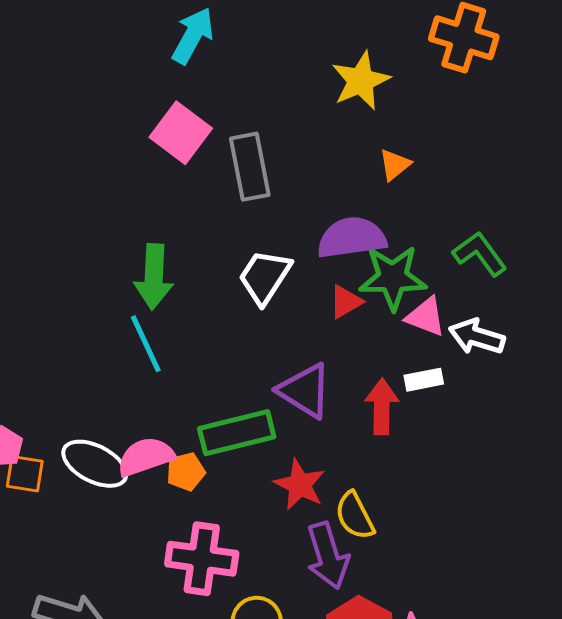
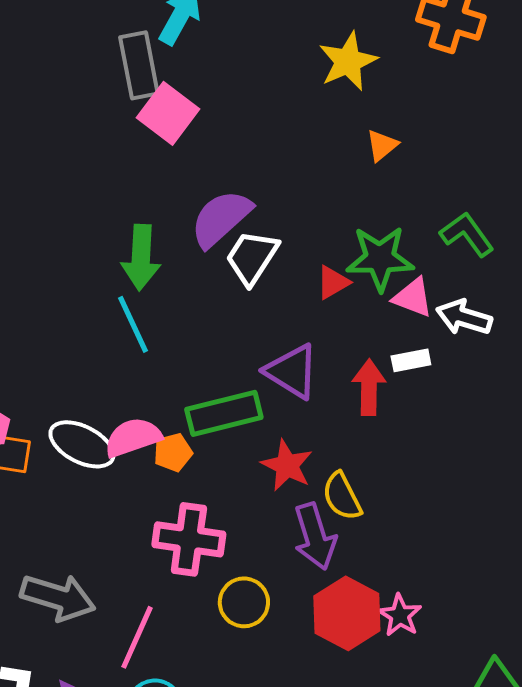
gray rectangle: (250, 167) -> (139, 65), moved
purple semicircle: (352, 238) -> (221, 218), moved, turned -34

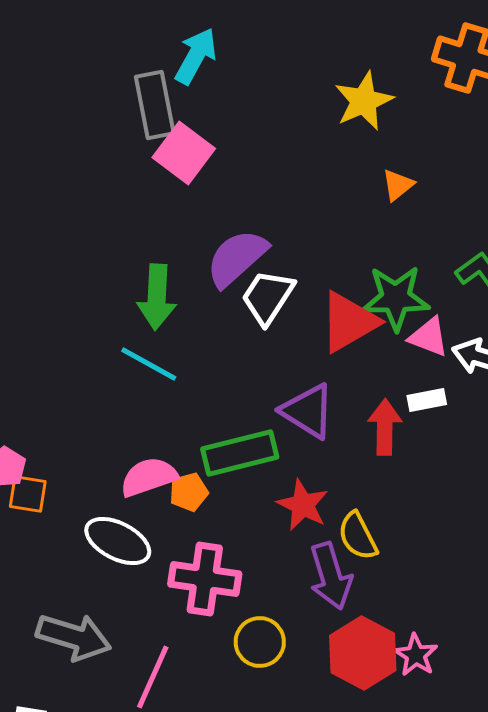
red triangle: (333, 282) -> (349, 322), size x1.8
cyan line: (133, 324) -> (149, 364), turned -36
white ellipse: (82, 444) -> (118, 541), moved

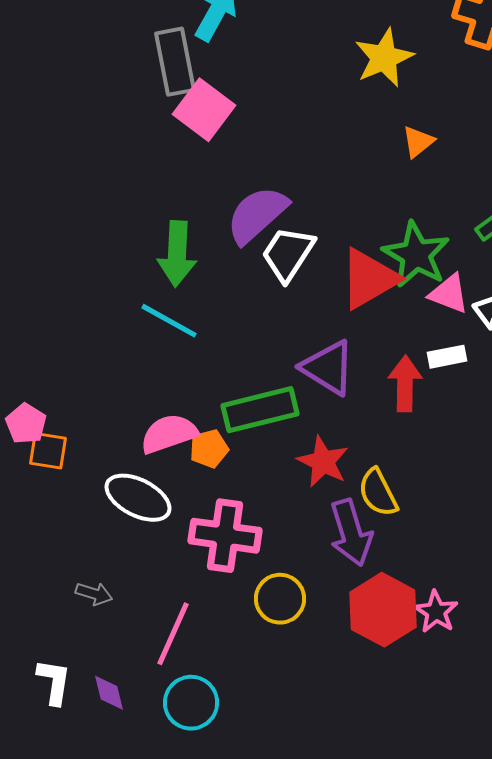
green star: (396, 298) -> (416, 255), turned 30
gray arrow: (74, 637) -> (94, 594), size x0.5

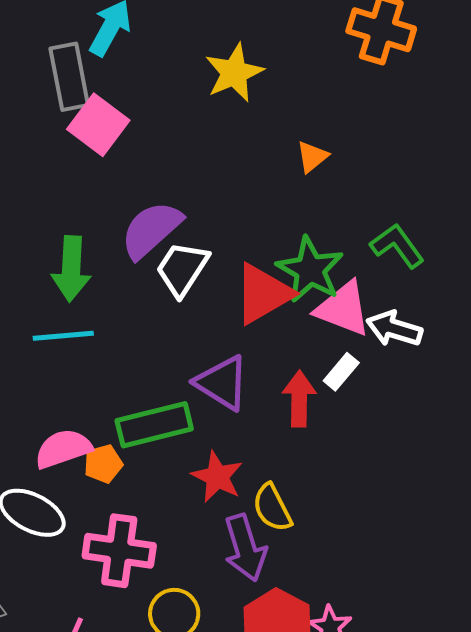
yellow star: (384, 58) -> (234, 73), moved
pink triangle: (449, 294) -> (343, 309), size x1.4
cyan line: (169, 321) -> (63, 336), turned -34
white rectangle: (447, 357) -> (341, 372), turned -39

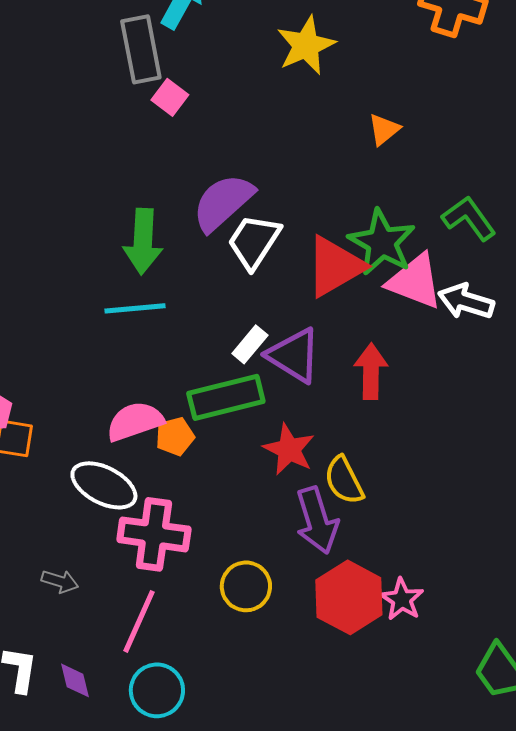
pink square: (98, 125) -> (170, 97), size x0.6
white rectangle: (341, 372) -> (250, 344), moved
pink cross: (119, 551) -> (154, 534), moved

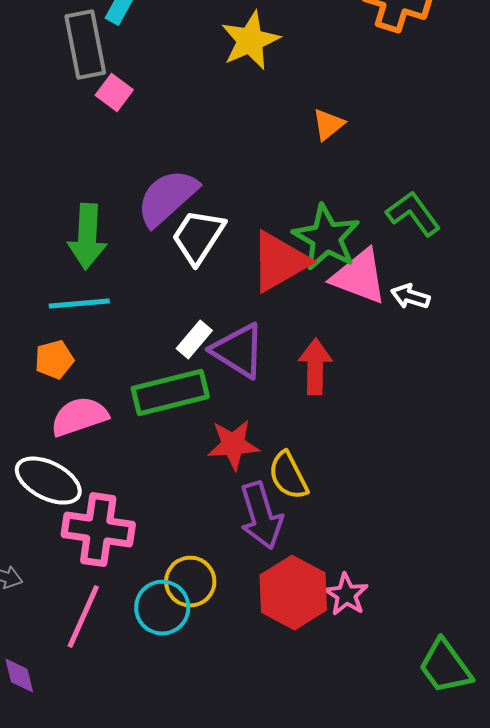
white arrow: (466, 301) -> (410, 297), size x0.7
orange pentagon: (175, 436) -> (54, 360), moved
red star: (289, 449) -> (233, 445), turned -30
cyan circle: (157, 690) -> (162, 608), moved

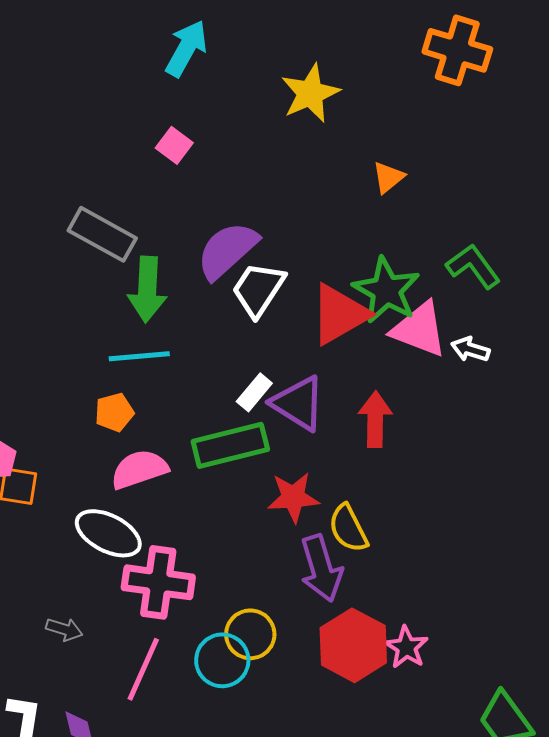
gray rectangle: (85, 45) -> (102, 234), moved, turned -50

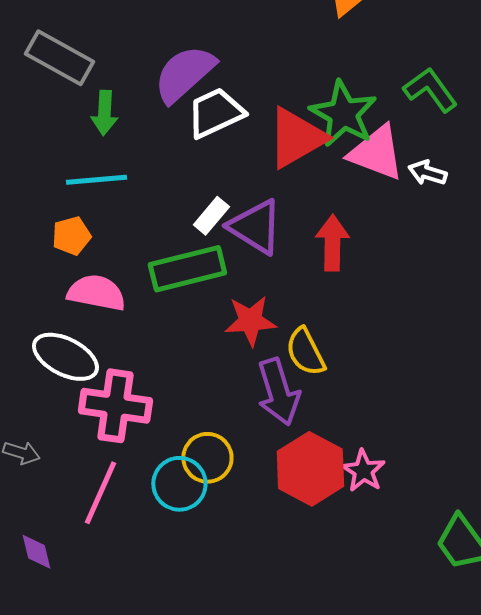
green arrow: (147, 289) -> (104, 113), size x0.7
white trapezoid: (258, 289) -> (215, 113), turned 32
pink semicircle: (139, 469) -> (96, 293), turned 30

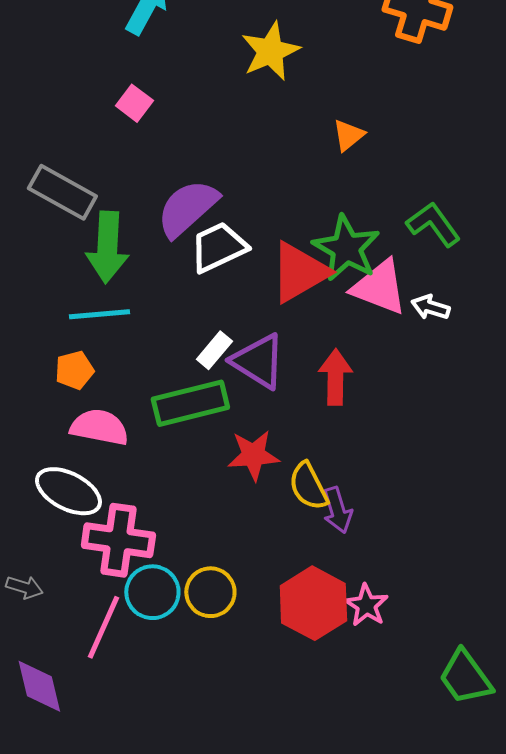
green arrow: (104, 113) -> (107, 247), size x1.6
purple arrow: (278, 392) -> (337, 510), moved, size x0.7
cyan circle: (179, 484) -> (152, 592), moved
purple diamond: (36, 552) -> (39, 686), size x1.5

